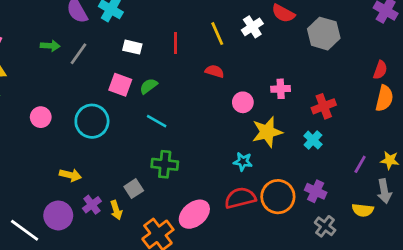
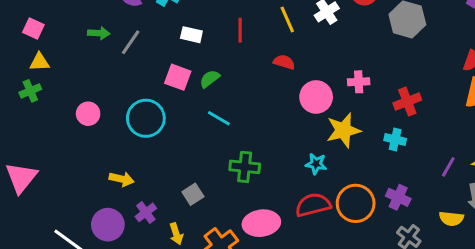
pink circle: (243, 102) -> (316, 97), size x1.4
cyan cross: (313, 140) -> (395, 140), turned -30
green cross: (165, 164) -> (245, 167), moved
yellow arrow: (116, 210) -> (176, 234), moved
pink ellipse: (194, 214) -> (261, 223), turned 32

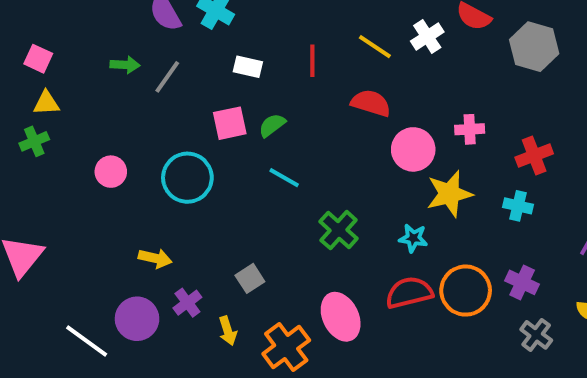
yellow line: (287, 19) -> (375, 47), turned -32
red semicircle: (284, 62) -> (371, 103), size x1.4
pink square: (178, 77) -> (230, 123), turned -32
green cross: (245, 167) -> (339, 230), moved, turned 36
pink ellipse: (261, 223) -> (341, 317), turned 72

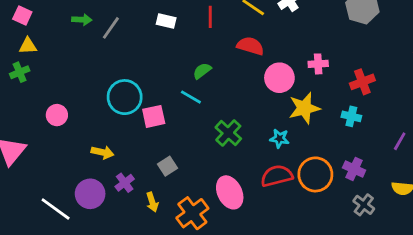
pink square: (230, 123) -> (154, 116), moved
green semicircle: (272, 125) -> (202, 71), moved
pink circle: (111, 172) -> (57, 115), moved

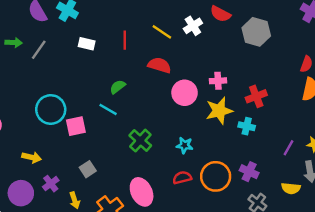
yellow star: (304, 108) -> (219, 111), moved
red semicircle: (277, 176) -> (182, 178), size x0.7

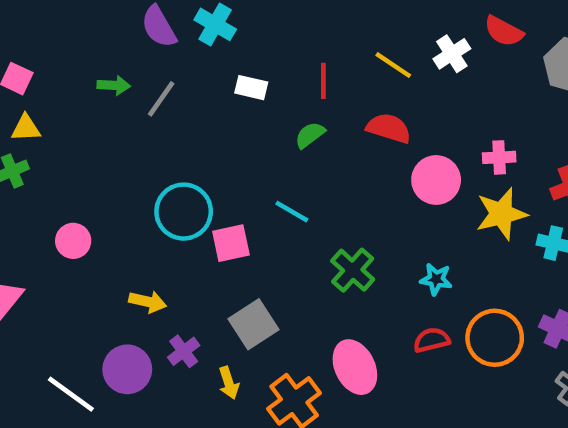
green semicircle: (118, 87) -> (310, 135), moved
gray square: (88, 169) -> (253, 324), size x1.5

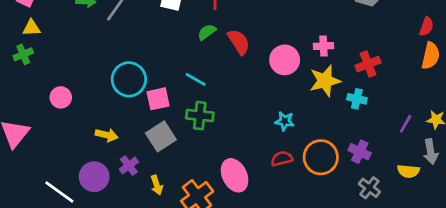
red semicircle: (389, 128) -> (239, 42), moved, turned 40
green cross: (353, 270) -> (200, 116), moved, turned -36
gray square: (253, 324) -> (161, 136), moved

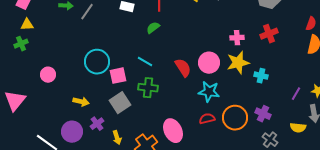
red semicircle: (239, 42) -> (183, 68), moved
pink circle: (285, 60) -> (209, 63), moved
red cross: (368, 64) -> (269, 34), moved
cyan star: (285, 121) -> (209, 92), size x1.5

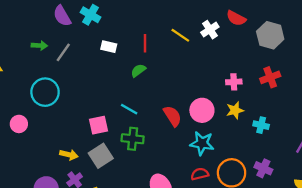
cyan circle: (97, 62) -> (45, 92), moved
yellow star: (238, 63) -> (235, 110), size x0.7
yellow arrow: (81, 102) -> (69, 155), moved

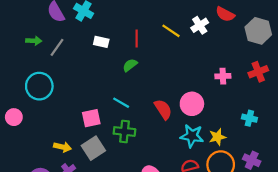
yellow star: (235, 110) -> (217, 137), moved

